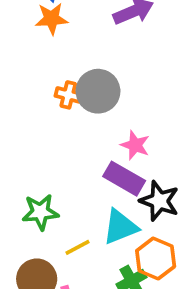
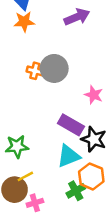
pink star: (135, 145) -> (94, 95), moved
yellow line: (78, 247) -> (25, 176), moved

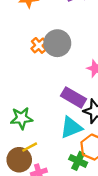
orange cross: (35, 71) -> (39, 45), turned 35
green cross: (76, 191) -> (78, 161), turned -36

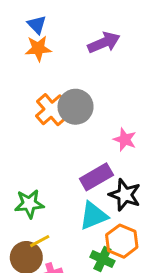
orange cross: (39, 45) -> (52, 110), size x1.5
purple rectangle: (73, 97) -> (96, 177), turned -60

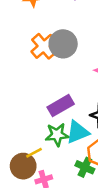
purple rectangle: (96, 177) -> (61, 106), moved
green star: (29, 204) -> (57, 135), moved

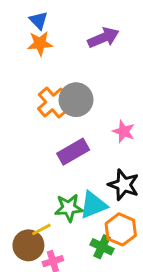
purple rectangle: (61, 106) -> (73, 152), moved

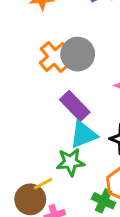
purple rectangle: (73, 152) -> (75, 106), turned 76
cyan triangle: (93, 205) -> (83, 135), moved

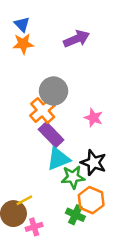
orange cross: (55, 57) -> (43, 110), moved
green star: (71, 162) -> (73, 177), moved

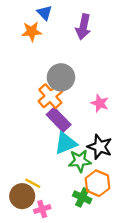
blue triangle: (22, 24) -> (45, 13), moved
purple arrow: (77, 39) -> (83, 27), turned 125
yellow line: (24, 200) -> (33, 183), turned 56

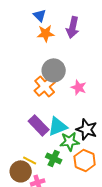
orange star: (32, 31) -> (46, 33), moved
pink star: (100, 103) -> (79, 87), moved
purple rectangle: (59, 120) -> (39, 125), moved
green cross: (82, 197) -> (54, 158), moved

